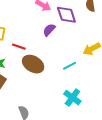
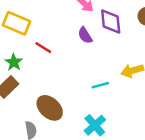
purple semicircle: (49, 30) -> (85, 35), turned -88
brown ellipse: (33, 64) -> (50, 108), moved

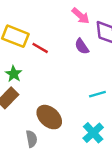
red line: (43, 48) -> (40, 48), moved

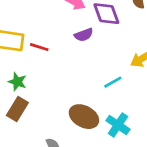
purple semicircle: (82, 46) -> (84, 35), turned -63
brown ellipse: (49, 117) -> (84, 117), moved

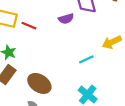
brown ellipse: (84, 117) -> (39, 83), moved

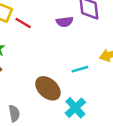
brown ellipse: (39, 83) -> (48, 88), moved

